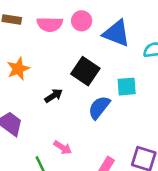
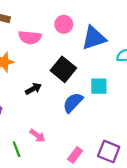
pink semicircle: (50, 24) -> (30, 37), moved
blue triangle: (116, 33) -> (94, 38), turned -44

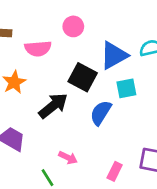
blue triangle: (94, 38) -> (114, 55), moved
black arrow: (33, 89) -> (53, 106), size x1.6

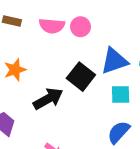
pink semicircle: (38, 49) -> (52, 26), moved
blue semicircle: (101, 113) -> (119, 132), moved

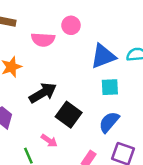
pink semicircle: (52, 26) -> (43, 40), moved
black square: (81, 77) -> (69, 115), moved

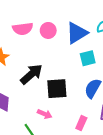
pink circle: (71, 25) -> (48, 30), moved
black square: (69, 115) -> (57, 89), turned -30

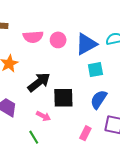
pink arrow: (45, 114) -> (43, 116), moved

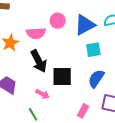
pink semicircle: (33, 37) -> (36, 33), moved
black arrow: (39, 82) -> (39, 61), turned 100

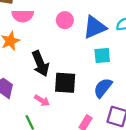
pink semicircle: (36, 33) -> (23, 16), moved

